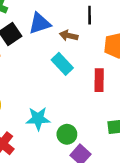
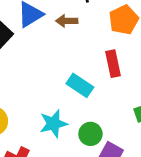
cyan rectangle: (62, 64) -> (80, 85), moved

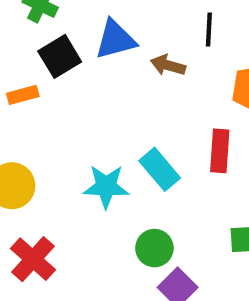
cyan star: (53, 124) -> (106, 186), moved

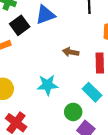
brown arrow: (168, 65) -> (71, 52), moved
cyan rectangle: (160, 169) -> (92, 92), moved

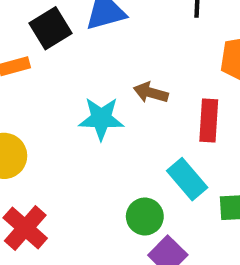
cyan star: (47, 85) -> (101, 119), moved

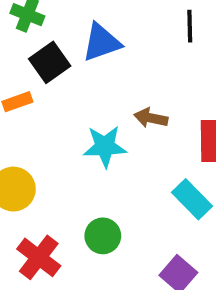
green circle: (145, 216) -> (103, 236), moved

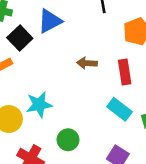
cyan star: (105, 146) -> (39, 105), moved

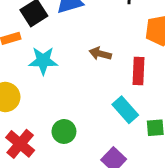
cyan star: (39, 105) -> (43, 61), moved

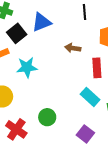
brown arrow: (100, 54) -> (73, 48), moved

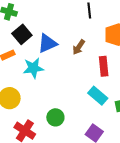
blue triangle: (42, 22) -> (47, 43), moved
brown arrow: (73, 48) -> (79, 47), turned -63

